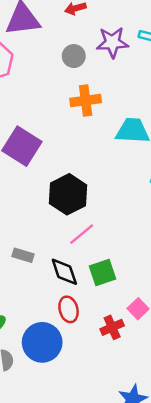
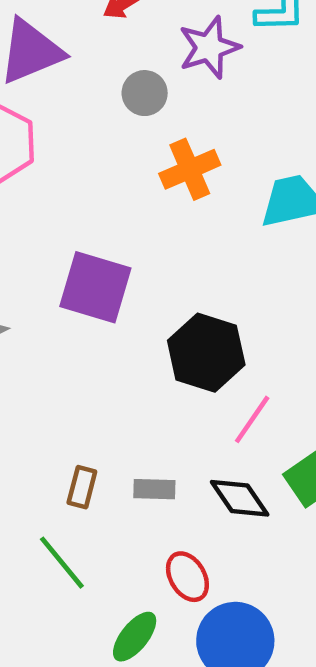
red ellipse: (69, 309) -> (187, 577), moved

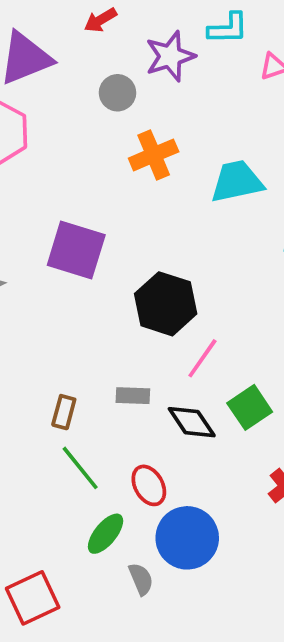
gray rectangle: (154, 489) -> (133, 396), moved
green line: (62, 563) -> (80, 468), moved

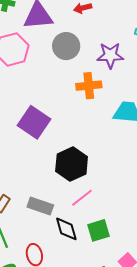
purple star: (170, 56) -> (110, 55), moved
gray circle: (117, 93) -> (66, 46), moved, size x1.4
gray rectangle: (133, 396) -> (40, 206), size x1.4

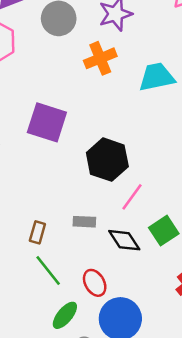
gray rectangle: (40, 206) -> (84, 222), size x0.7

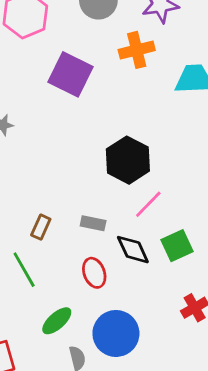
purple square: (47, 122) -> (70, 74), moved
green line: (48, 270) -> (24, 270), moved
red ellipse: (95, 283) -> (94, 273), moved

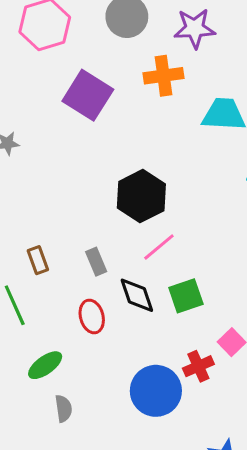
gray rectangle: (93, 223) -> (96, 262), turned 50
brown rectangle: (41, 227) -> (38, 260), turned -50
blue circle: (116, 333) -> (156, 391), moved

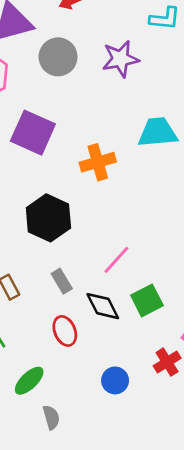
orange cross: (163, 76) -> (98, 162), moved
black hexagon: (141, 196) -> (48, 218), moved
blue circle: (156, 391) -> (115, 380), moved, size x0.6

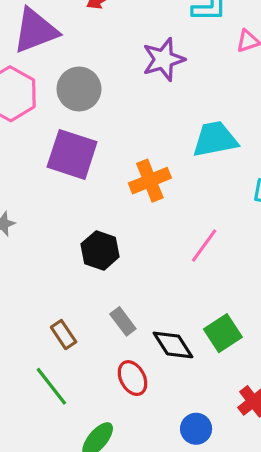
gray circle: (58, 57) -> (79, 89), moved
black hexagon: (48, 218) -> (100, 250), size x0.7
pink line: (116, 260) -> (204, 245), moved

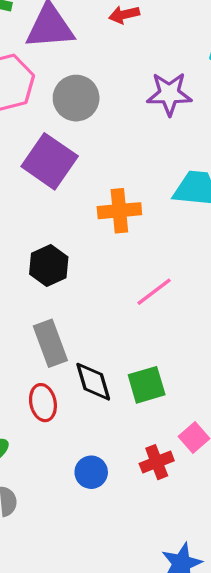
gray rectangle: (123, 321) -> (50, 343), size x1.5

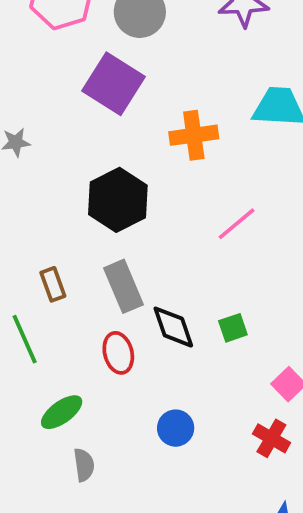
black hexagon: (49, 266) -> (118, 200), size x1.4
green square: (147, 385) -> (233, 328), size x0.7
red cross: (157, 462) -> (271, 438), moved, turned -36

